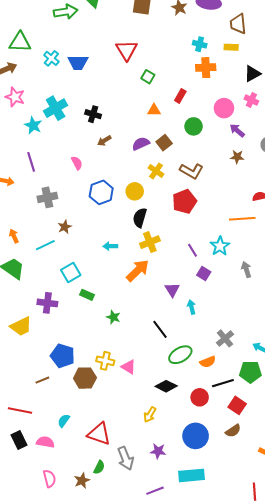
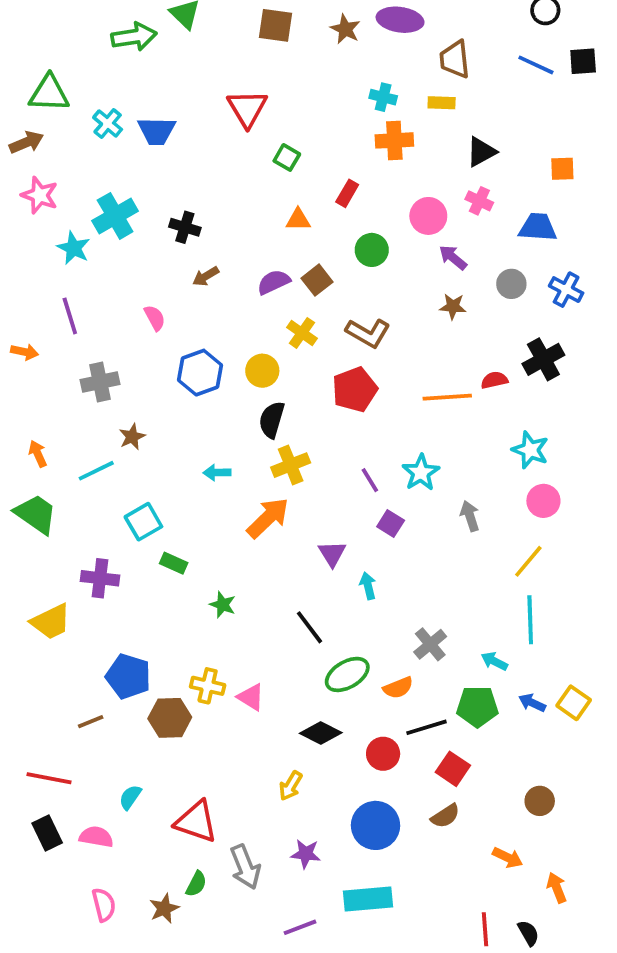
orange line: (242, 219) -> (447, 397), moved

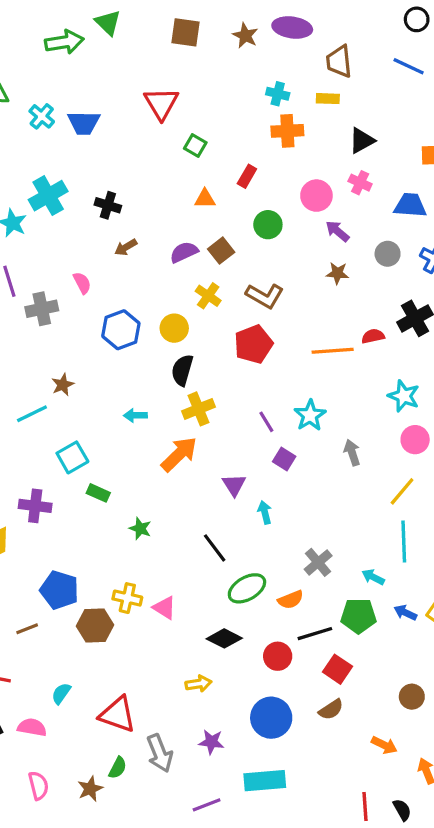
gray cross: (100, 382) -> (42, 309), moved
yellow arrow: (291, 786) -> (198, 684), turned -130

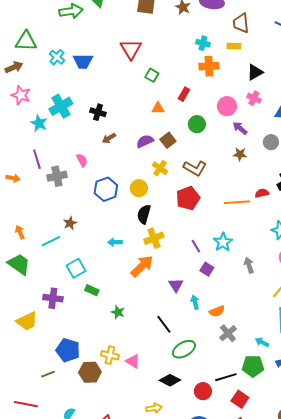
orange semicircle: (291, 600) -> (217, 311), moved

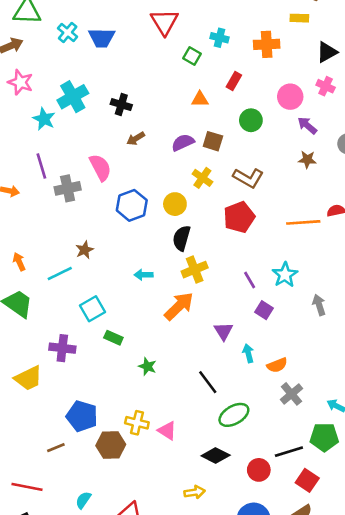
cyan cross: (203, 43) -> (219, 38), moved
brown square: (168, 140) -> (213, 141), turned -35
pink semicircle: (82, 160) -> (100, 167), size x1.5

